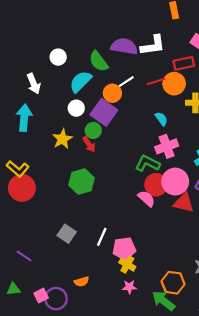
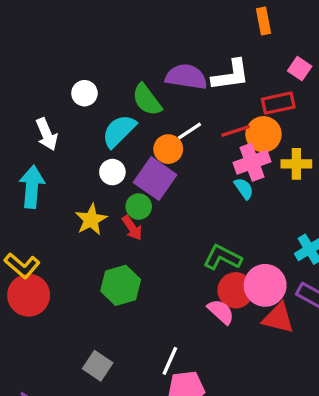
pink cross: (167, 146) -> (252, 162), moved
white line: (102, 237) -> (170, 361), moved

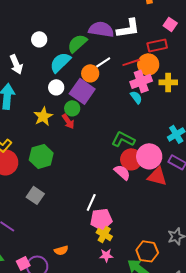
green semicircle: (147, 100) -> (77, 43), turned 85
green hexagon: (121, 285) -> (41, 156), moved
gray square: (98, 366) -> (35, 195), moved

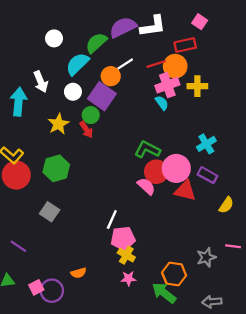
purple semicircle: (101, 29) -> (123, 27), turned -35
white arrow: (16, 64) -> (41, 82), moved

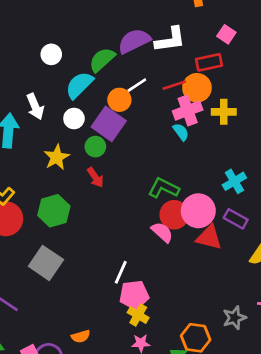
red arrow: (86, 130) -> (95, 177), moved
gray square: (50, 212) -> (46, 263), size x1.4

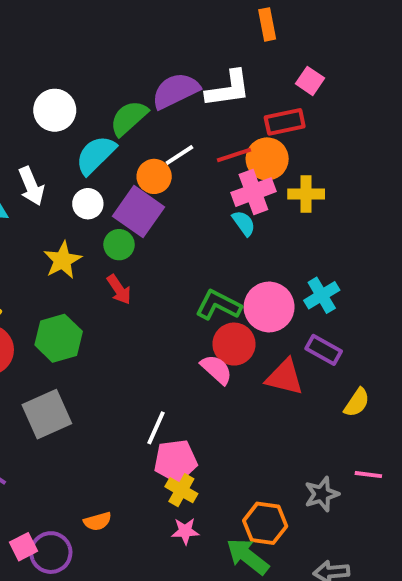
white circle: (51, 54) -> (55, 110), size x1.4
pink circle: (198, 211) -> (269, 307), moved
gray square: (46, 263) -> (47, 414), turned 32

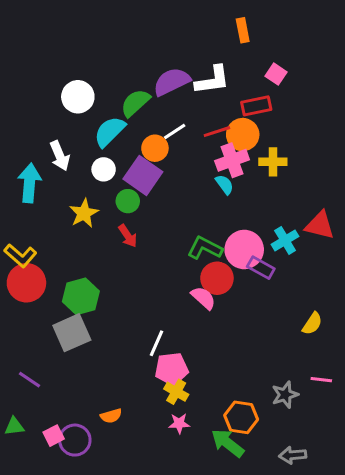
green hexagon: (59, 338) -> (81, 296), moved
purple rectangle: (324, 350) -> (261, 268), moved
red triangle: (285, 377) -> (320, 225), moved

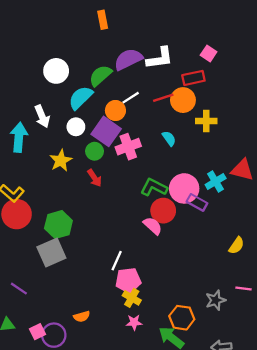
orange rectangle: (243, 30) -> (103, 20), moved
pink cross: (232, 160) -> (128, 147), moved

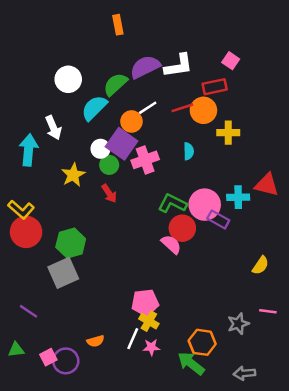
white circle: (76, 127) -> (100, 149), moved
cyan semicircle: (169, 138) -> (189, 151), turned 35
cyan cross: (216, 181) -> (238, 197), turned 30
white line: (117, 261) -> (133, 339), moved

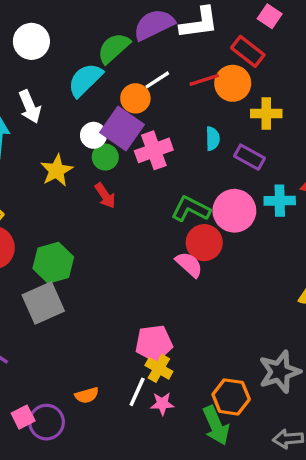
white circle: (68, 79) -> (31, 41), moved
red rectangle: (215, 87) -> (248, 51), turned 50
purple rectangle: (218, 219) -> (249, 157), moved
gray star: (238, 324) -> (280, 372), size x1.4
green arrow: (191, 363) -> (216, 425), turned -152

